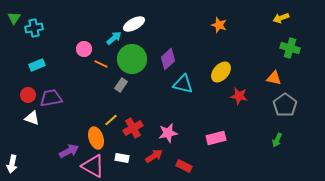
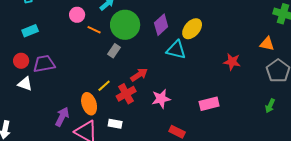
yellow ellipse: (221, 72) -> (192, 29), moved
purple arrow: (69, 151) -> (62, 117), turned -36
red arrow: (154, 156) -> (139, 75), moved

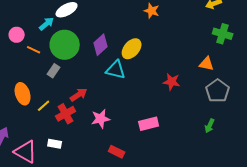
orange ellipse: (89, 104) -> (23, 94), moved

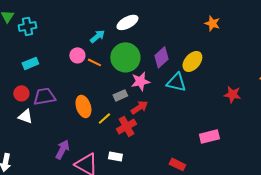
cyan arrow: (47, 24) -> (97, 36), moved
pink circle: (17, 35) -> (77, 55), moved
gray rectangle: (54, 71) -> (120, 95), moved, turned 32
pink star: (101, 119) -> (140, 81), moved

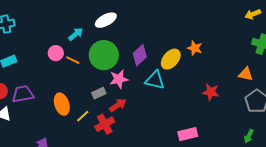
orange star: (212, 23) -> (195, 48), moved

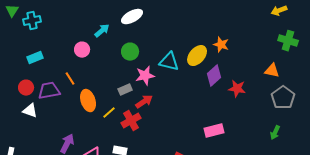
green circle: (104, 55) -> (130, 52), size x0.6
purple diamond: (140, 55) -> (214, 76), moved
orange line: (73, 60) -> (70, 79), moved, turned 32
cyan triangle: (155, 80) -> (169, 62), moved

